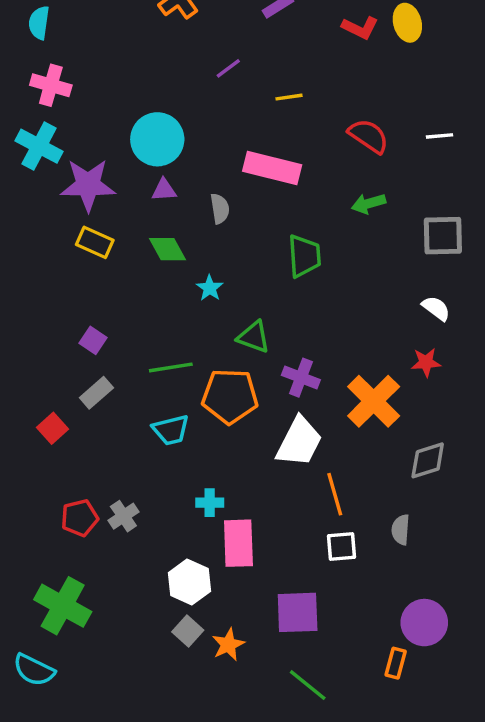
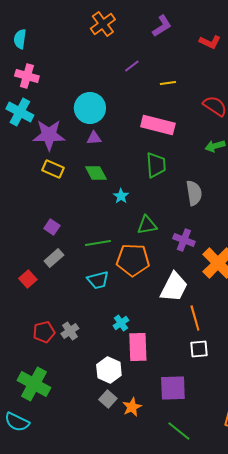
gray semicircle: (220, 209) -> (194, 193), moved, size x1.4
green trapezoid: (304, 256) -> (156, 165), moved
green triangle: (254, 337) -> (147, 225), turned -30
purple cross: (301, 378) -> (184, 240), moved
cyan cross: (210, 503) -> (121, 323), turned -35

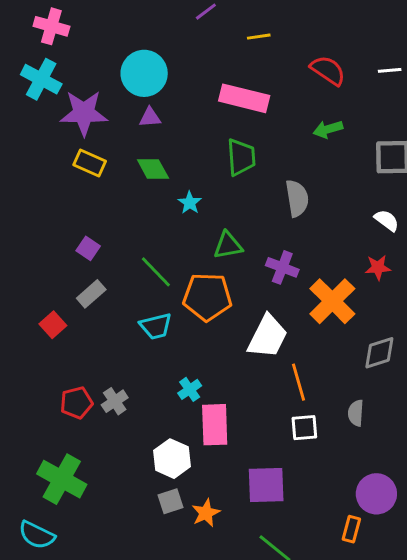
green line: (98, 243) -> (156, 272), turned 55
gray square: (108, 399) -> (171, 501), turned 30

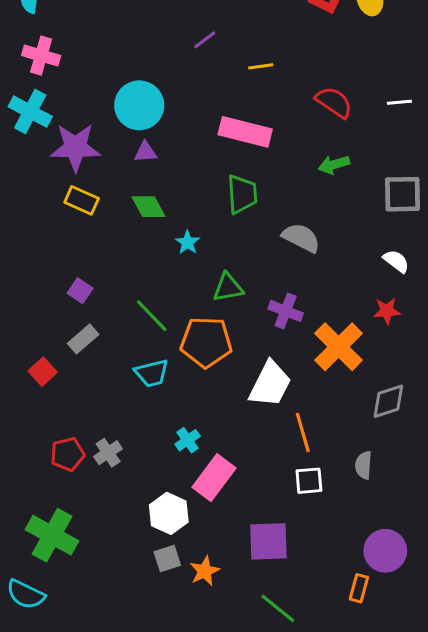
gray semicircle: (297, 198) -> (301, 238), turned -54
pink rectangle: (215, 425) -> (214, 478), turned 39

